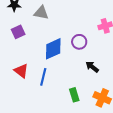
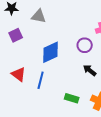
purple circle: (79, 42) -> (85, 45), moved
green rectangle: (74, 95) -> (72, 98), turned -56

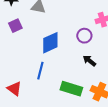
red triangle: (19, 74) -> (14, 89), moved
green rectangle: (72, 98) -> (71, 89), size x1.5

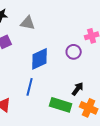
black arrow: (89, 61) -> (78, 89), moved, turned 88

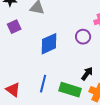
blue line: (30, 87) -> (43, 84), moved

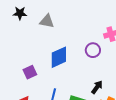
purple square: (14, 27) -> (30, 72), moved

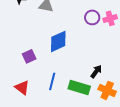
purple circle: (93, 50) -> (92, 17), moved

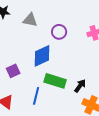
purple circle: (92, 17) -> (59, 32), moved
green rectangle: (79, 87) -> (55, 81), moved

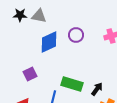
gray triangle: (30, 20) -> (39, 16), moved
blue diamond: (42, 56) -> (49, 42), moved

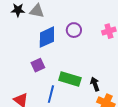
purple square: (30, 74) -> (38, 65), moved
black arrow: (97, 89) -> (95, 84), turned -56

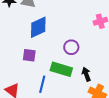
purple circle: (74, 30) -> (71, 47), moved
purple square: (38, 65) -> (29, 55), turned 32

